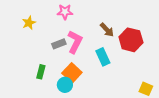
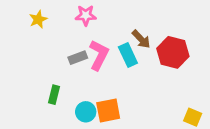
yellow star: (29, 23) -> (38, 19), moved
cyan rectangle: (103, 57) -> (128, 55), moved
orange square: (72, 73) -> (108, 110), moved, turned 36

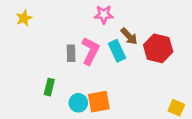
pink star: (86, 15) -> (104, 15), moved
yellow star: (38, 19) -> (24, 18), moved
gray rectangle: (78, 58) -> (71, 53), turned -70

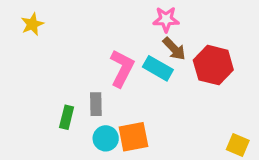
pink star: (104, 15) -> (166, 19), moved
cyan rectangle: (117, 51) -> (158, 68), turned -35
gray rectangle: (71, 53) -> (96, 104), moved

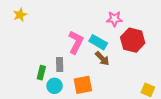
pink star: (166, 19) -> (114, 19), moved
brown arrow: (174, 49) -> (102, 58), moved
cyan circle: (106, 138) -> (55, 86), moved

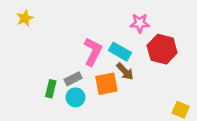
gray rectangle: (60, 65) -> (73, 79), turned 64
orange square: (83, 85) -> (106, 84), moved
cyan circle: (55, 86) -> (75, 97), moved

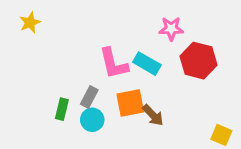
pink L-shape: (93, 52) -> (113, 64), turned 140
brown arrow: (125, 71) -> (153, 115), moved
gray rectangle: (73, 79) -> (89, 97), turned -35

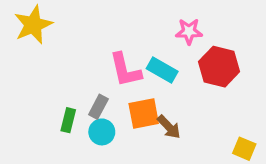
yellow star: (30, 23) -> (33, 25), size x1.6

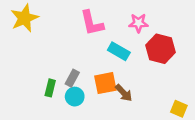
pink L-shape: (125, 70) -> (92, 23), moved

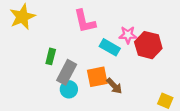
pink star: (138, 23) -> (128, 35), moved
gray rectangle: (72, 78) -> (67, 72), size x1.5
green rectangle: (50, 88) -> (51, 56), moved

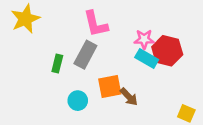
cyan rectangle: (110, 47) -> (147, 58), moved
gray rectangle: (67, 72) -> (85, 55), moved

